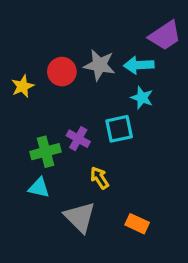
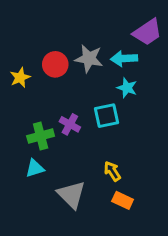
yellow arrow: (99, 178) -> (112, 171), moved
cyan triangle: (39, 188) -> (35, 168), turned -30

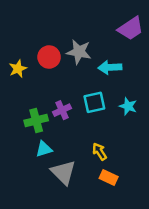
cyan arrow: (124, 59) -> (110, 67), moved
cyan star: (127, 88) -> (128, 106), moved
purple cross: (70, 124) -> (62, 110), turned 36
cyan triangle: (35, 168) -> (44, 149), moved

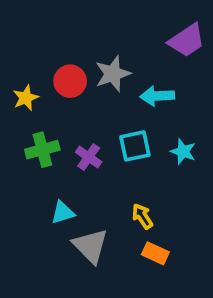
gray star: (79, 52) -> (113, 74), turned -30
purple cross: (62, 110) -> (89, 157), turned -30
green cross: (36, 121) -> (42, 150), moved

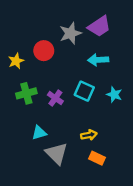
purple trapezoid: (187, 40) -> (99, 26), moved
gray star: (113, 74) -> (70, 33), moved
cyan square: (135, 146) -> (84, 91), turned 36
yellow arrow: (142, 216) -> (89, 135), turned 112

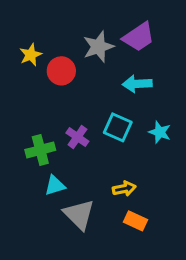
yellow star: (16, 61) -> (31, 55), moved
green cross: (26, 93) -> (40, 150), moved

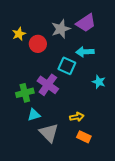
cyan square: (118, 127) -> (67, 66), moved
purple cross: (77, 137) -> (48, 85), size x1.5

